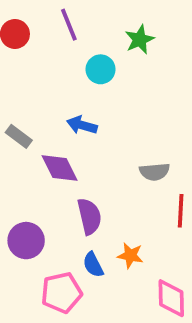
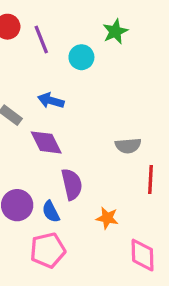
purple line: (69, 25) -> (41, 40), moved
blue arrow: (82, 125) -> (51, 101), moved
blue semicircle: (93, 265) -> (51, 212), moved

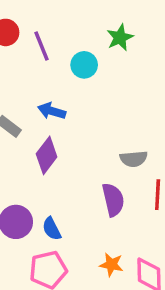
purple diamond: (46, 142) -> (47, 155), turned 64
purple semicircle: (72, 184) -> (113, 200), moved
orange star: (107, 218) -> (111, 265), moved

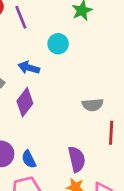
cyan circle: (84, 65) -> (58, 44), moved
purple semicircle: (113, 200) -> (77, 159), moved

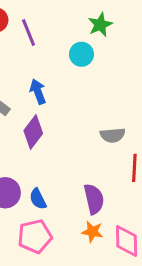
cyan circle: (58, 44) -> (81, 54), moved
blue arrow: (29, 68) -> (38, 92), turned 54

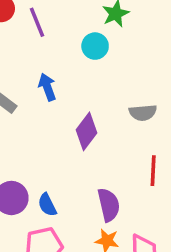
purple diamond: (33, 132) -> (87, 131), moved
gray semicircle: (113, 135) -> (143, 113), moved

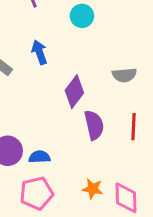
blue semicircle: (47, 205) -> (39, 157), turned 115
purple semicircle: (109, 205) -> (94, 125), moved

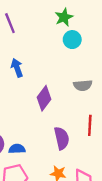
cyan circle: (82, 16) -> (72, 40), moved
purple semicircle: (94, 125) -> (62, 138), moved

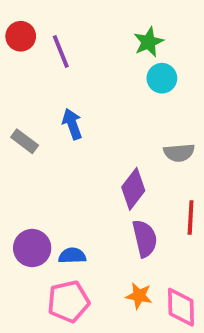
purple diamond: (44, 98) -> (133, 189), moved

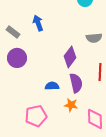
purple circle: (32, 248) -> (17, 58), moved
blue semicircle: (72, 256) -> (52, 86), moved
orange star: (139, 296) -> (71, 105), moved

